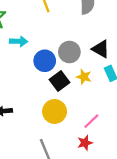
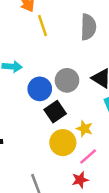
yellow star: (84, 77) -> (84, 129), moved
yellow circle: (55, 111) -> (63, 143), moved

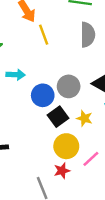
yellow star: (84, 129) -> (84, 118), moved
red star: (80, 180) -> (62, 171), moved

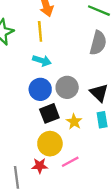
yellow line: (44, 35) -> (40, 31), moved
cyan arrow: (16, 75) -> (42, 61), moved

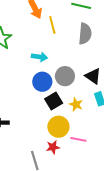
yellow line: (40, 31) -> (52, 25), moved
pink line: (70, 162) -> (78, 139), turned 49

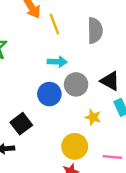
cyan arrow: (40, 57) -> (57, 62), moved
black square: (54, 101) -> (21, 124), moved
pink line: (78, 139) -> (112, 157), moved

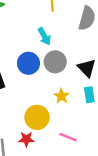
cyan arrow: (57, 62) -> (44, 36), turned 42

